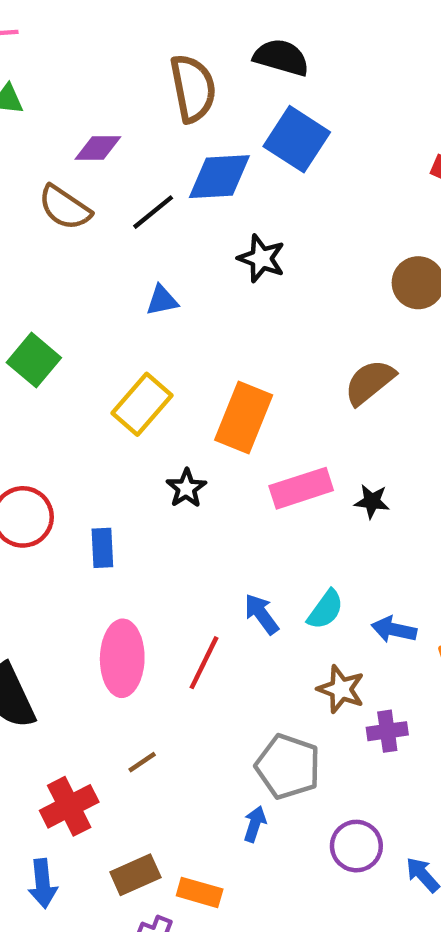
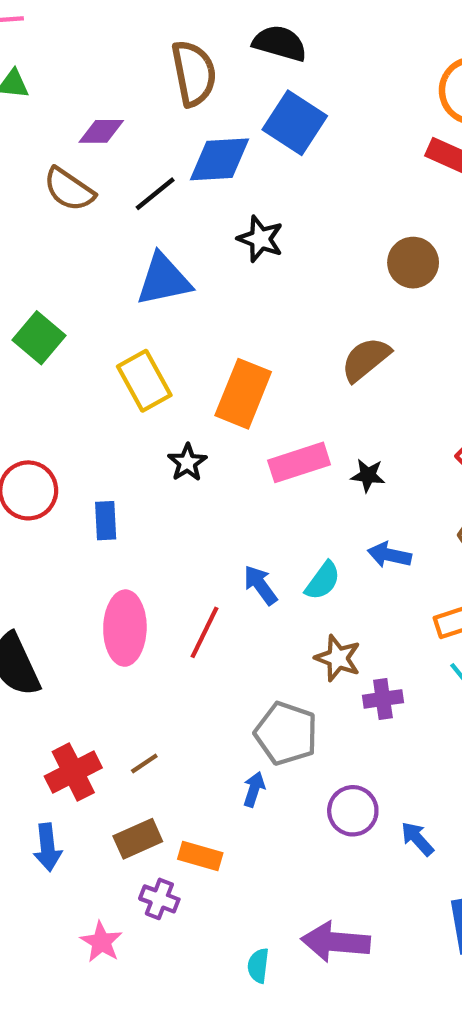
blue triangle: (162, 300) -> (164, 280), size x1.8
yellow rectangle: (142, 404) -> (144, 381), turned -70
blue arrow: (394, 630) -> (389, 555), moved
brown line: (142, 762) -> (144, 763), moved

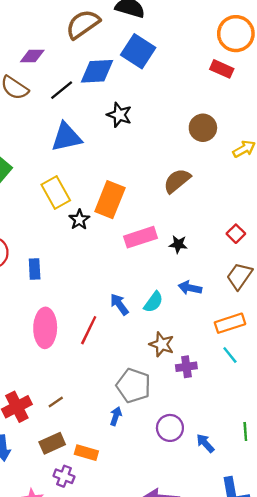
brown semicircle: (194, 73) -> (83, 24), turned -114
black star: (187, 462) -> (79, 220), moved

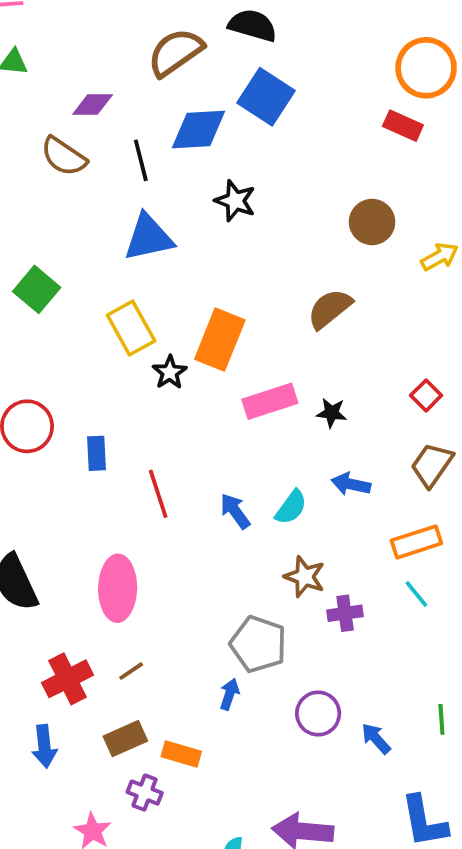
black line: (62, 90) -> (141, 160), turned -65
pink ellipse: (45, 328) -> (118, 588), moved
red line: (89, 330) -> (158, 494), moved, turned -44

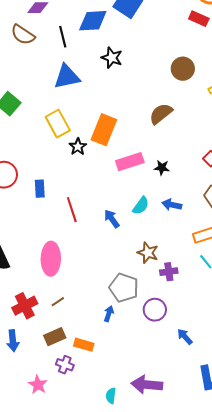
cyan semicircle: (291, 507) -> (141, 206), moved
purple circle: (318, 714) -> (155, 310), moved

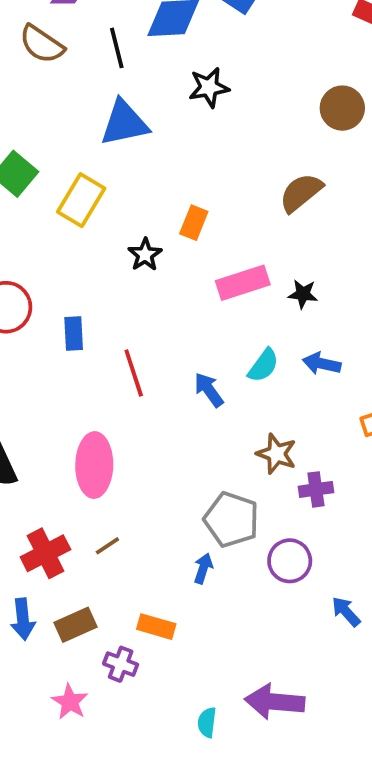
black star: (112, 58) -> (209, 87), turned -30
yellow rectangle: (58, 124) -> (81, 200), moved, turned 60
orange rectangle: (104, 130) -> (194, 223), size x0.6
brown rectangle: (55, 337) -> (75, 625), moved

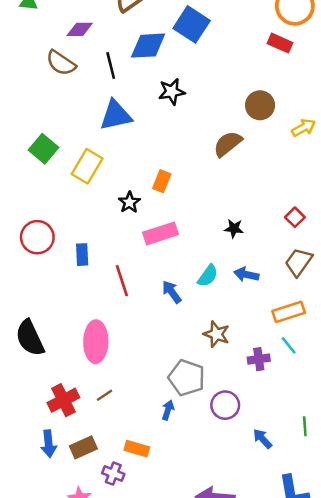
brown semicircle: (301, 193) -> (228, 144), moved
pink rectangle: (243, 283) -> (160, 233), moved
purple cross: (316, 489) -> (259, 359), moved

